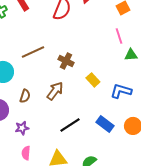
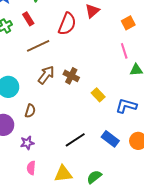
brown line: (33, 52) -> (38, 46), moved
brown arrow: (55, 91) -> (46, 75), moved

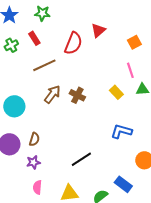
yellow rectangle: (98, 95) -> (116, 92), moved
blue L-shape: (126, 106) -> (121, 131), moved
brown semicircle: (30, 111) -> (34, 139), moved
blue rectangle: (110, 139) -> (123, 184), moved

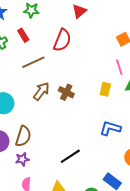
red triangle: (98, 30) -> (79, 11), moved
yellow rectangle: (116, 92) -> (105, 89), turned 56
brown semicircle: (34, 139) -> (23, 136), size x1.5

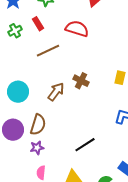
red semicircle: (62, 40) -> (77, 29), turned -95
brown arrow: (41, 91) -> (56, 92), moved

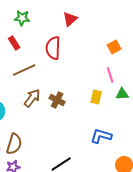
red semicircle: (77, 29) -> (53, 48), turned -105
brown arrow: (56, 92) -> (32, 98), moved

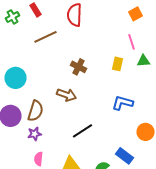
brown arrow: (32, 98) -> (66, 95), moved, turned 72

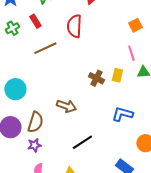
brown cross: (78, 67) -> (96, 78), moved

